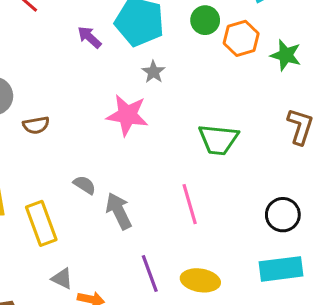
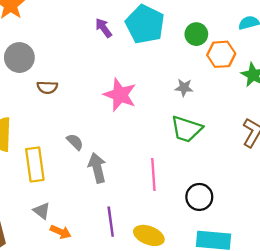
gray star: (153, 72) -> (184, 88), moved, turned 30
black circle: (283, 215) -> (199, 197), moved

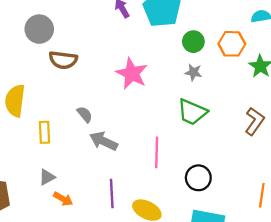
green circle: (196, 34) -> (193, 42), moved
brown semicircle: (47, 87) -> (63, 60), size x1.4
yellow rectangle: (35, 164) -> (44, 132), size x0.7
gray arrow: (97, 168) -> (104, 141), turned -56
gray triangle: (42, 211) -> (47, 177), turned 48

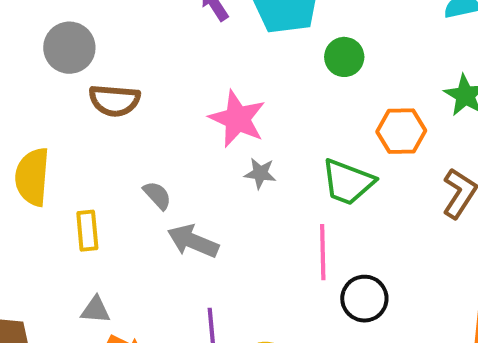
orange hexagon: (232, 44) -> (401, 131), moved
gray star: (193, 72) -> (260, 173), moved
pink line: (157, 152) -> (323, 252), moved
gray triangle: (47, 177) -> (96, 310), turned 36

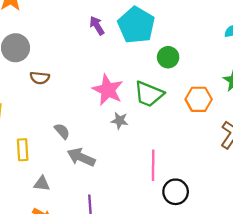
brown semicircle: (114, 100) -> (40, 78), size x0.7
green trapezoid: (348, 182) -> (149, 94), moved
gray triangle: (96, 310) -> (42, 184), moved

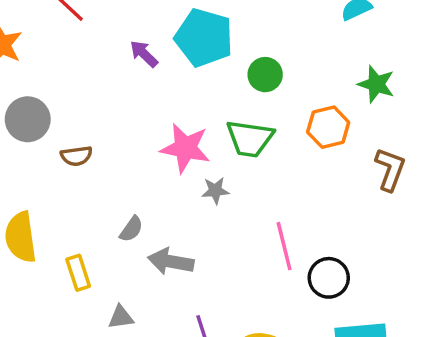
gray semicircle: (62, 131) -> (131, 229), turned 90

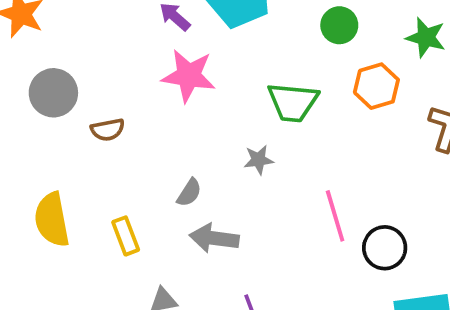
green circle: (265, 75) -> (339, 25), moved
pink star: (185, 148) -> (189, 76), moved
gray semicircle: (131, 229) -> (189, 193), moved
yellow rectangle: (78, 273) -> (126, 236), moved

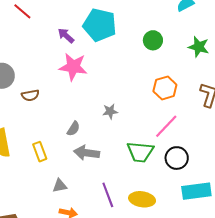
orange hexagon: (376, 86) -> (165, 88), moved
green trapezoid: (293, 102) -> (140, 152), moved
pink line: (335, 216) -> (166, 126), moved, turned 60

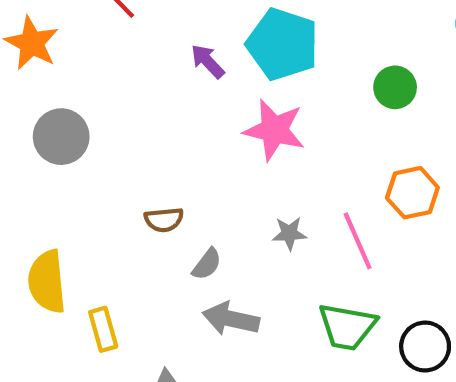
pink star: (73, 67) -> (274, 130), moved
brown semicircle: (30, 95) -> (164, 220), moved
pink line: (166, 126) -> (358, 241), moved, turned -72
yellow rectangle: (40, 152) -> (103, 329), moved

